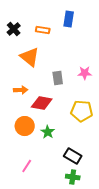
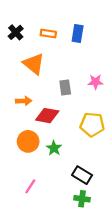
blue rectangle: (69, 19) -> (78, 34), moved

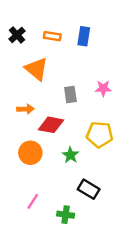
green star: (54, 148) -> (70, 155), moved
green cross: (82, 199) -> (66, 215), moved

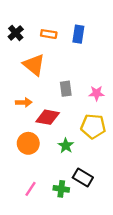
pink star: (103, 88) -> (97, 93), moved
green cross: (66, 215) -> (61, 189), moved

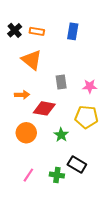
orange rectangle: (49, 34) -> (37, 31), moved

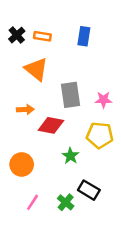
gray rectangle: (61, 82) -> (70, 95), size x1.5
orange circle: (26, 133) -> (22, 164), moved
green cross: (57, 175) -> (66, 202), turned 32

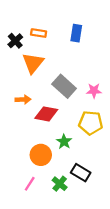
black cross: (17, 35) -> (15, 41), moved
orange triangle: (36, 69) -> (33, 63), turned 30
gray rectangle: (70, 95) -> (64, 86), turned -40
orange circle: (22, 164) -> (41, 155), moved

